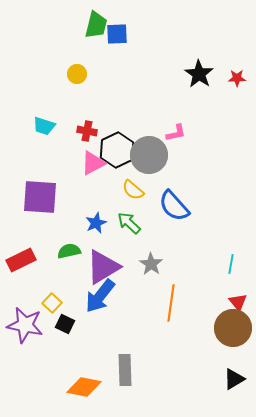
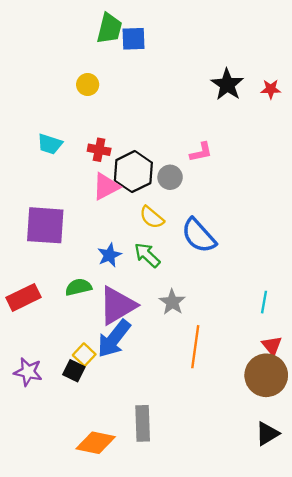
gray circle: (149, 155) -> (170, 177), size x0.6
yellow square: (52, 303) -> (84, 355), moved
purple star: (25, 325) -> (28, 372), size x0.7

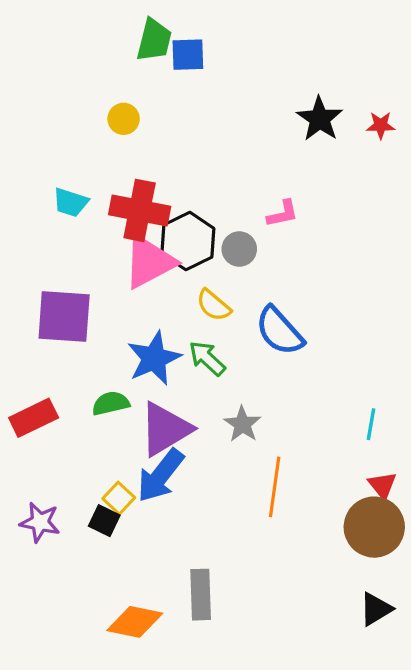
red cross: (99, 150) -> (140, 210), size x1.8
pink triangle: (106, 186) -> (149, 262), size x1.4
blue star: (109, 255) -> (154, 358), size x1.6

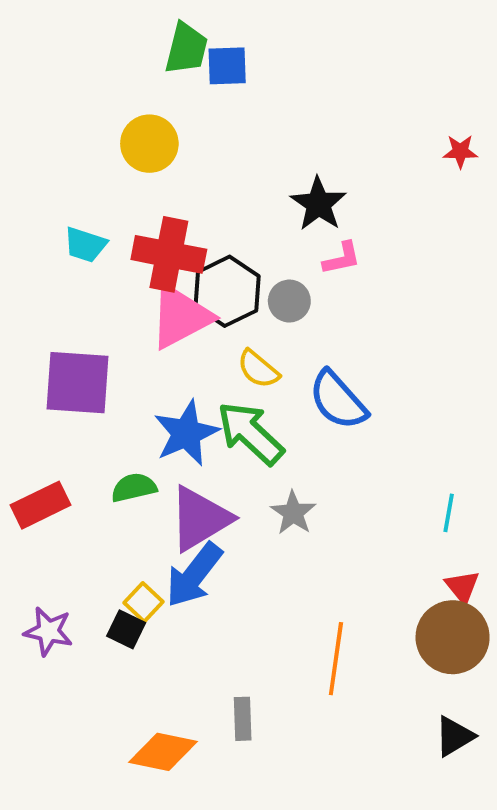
yellow circle: (124, 119) -> (149, 144), size x1.5
black star: (320, 119) -> (318, 204), moved
green arrow: (207, 358) -> (250, 433), size x1.5
orange line: (275, 487) -> (336, 659), moved
gray rectangle: (201, 595) -> (243, 719), size x0.7

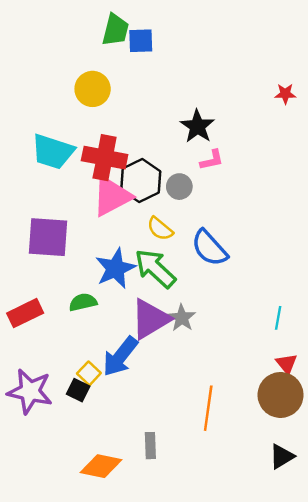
cyan trapezoid: (85, 245) -> (53, 152), size x1.6
purple triangle: (200, 519) -> (150, 319), moved
purple star: (48, 631) -> (30, 391), size x1.5

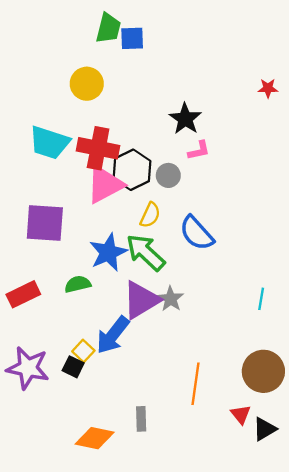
yellow semicircle: (160, 229) -> (150, 215), turned -105
red triangle: (287, 364) -> (241, 414), moved

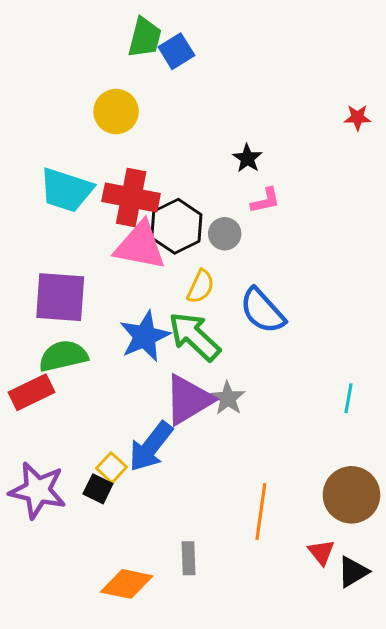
blue square: (132, 38) -> (176, 51), turned -30
black star: (185, 119) -> (247, 158), size x0.7
pink triangle: (105, 184) -> (140, 246), turned 39
green semicircle: (78, 284) -> (63, 356), moved, size x1.4

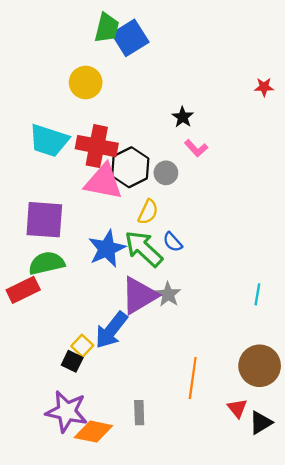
blue square: (176, 51) -> (130, 38), size x1.4
pink L-shape: (265, 201) -> (196, 148), turned 60
blue semicircle: (262, 311) -> (173, 242), moved, size x0.6
purple star: (38, 490) -> (67, 412), moved

